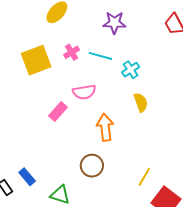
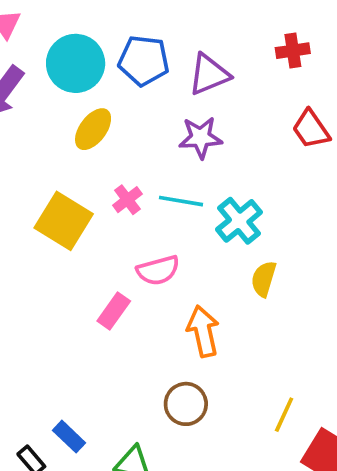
yellow square: (36, 60) -> (64, 221), turned -32
cyan cross: (131, 70) -> (239, 221), size x1.4
yellow semicircle: (141, 102) -> (264, 279), turned -138

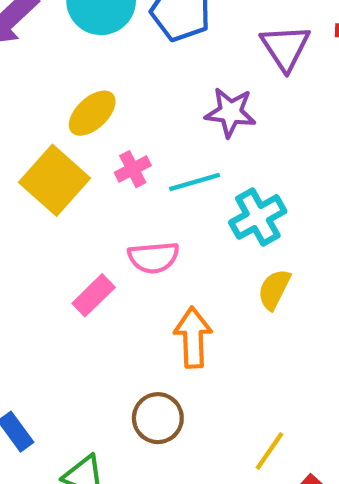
purple triangle: (209, 74) -> (285, 47), moved, turned -51
yellow ellipse: (93, 129) -> (92, 113), moved
cyan line: (181, 201) -> (195, 182), turned -36

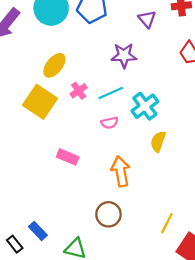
purple triangle: (285, 47) -> (147, 19), size x0.7
pink semicircle: (154, 257) -> (110, 123), moved, size x0.7
pink rectangle: (94, 295) -> (68, 157), turned 75

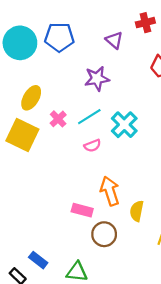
yellow semicircle: (158, 142) -> (137, 211), moved
pink rectangle: (68, 157) -> (82, 210), moved

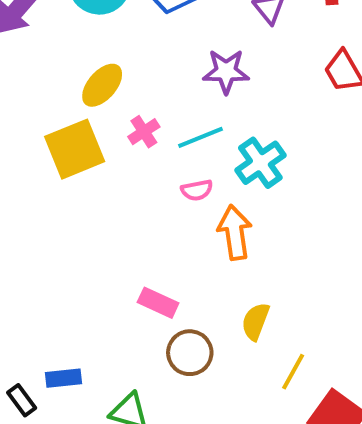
yellow square: (22, 135) -> (75, 149), turned 32
orange arrow: (110, 191) -> (235, 233), moved
blue rectangle: (38, 260) -> (63, 378), turned -54

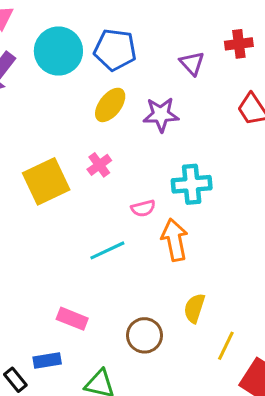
yellow ellipse: (102, 85) -> (110, 105), moved
cyan line: (200, 137) -> (107, 250), moved
cyan cross: (260, 163) -> (192, 184), turned 33
pink rectangle: (158, 303) -> (72, 319), moved

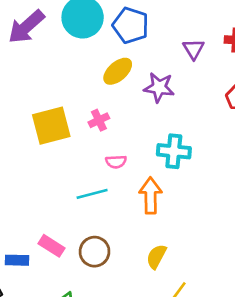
pink semicircle: (143, 208) -> (116, 162), moved
brown circle: (145, 335) -> (95, 252), moved
blue rectangle: (47, 361) -> (17, 260), moved

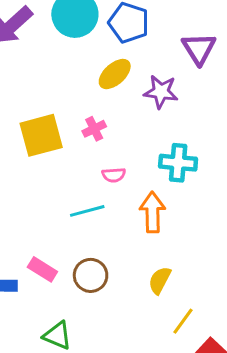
purple triangle: (193, 49) -> (199, 49), size x1.4

